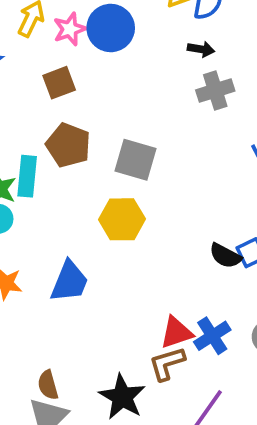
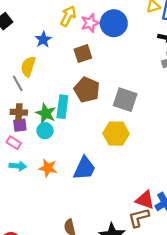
red triangle: (176, 333) -> (145, 200), turned 36

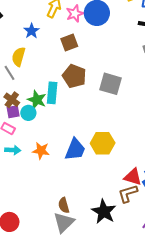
brown cross: (19, 112) -> (12, 100), turned 35
cyan circle: (45, 131) -> (28, 113), moved
yellow hexagon: (116, 134) -> (103, 143), moved

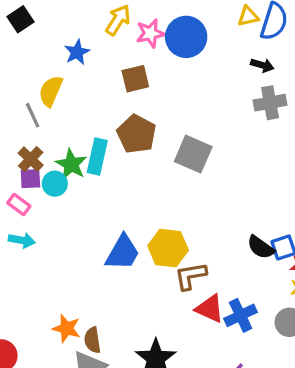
orange star: (41, 151) -> (67, 328), moved
brown L-shape: (128, 194) -> (191, 276), moved

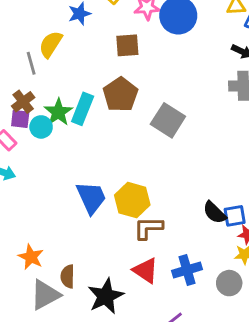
blue trapezoid: (122, 253) -> (91, 198), turned -63
red triangle: (210, 309) -> (146, 270), moved
brown semicircle: (92, 340) -> (68, 276), moved

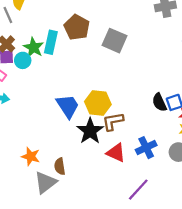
black semicircle: (214, 213) -> (159, 102), turned 30
black star: (106, 296) -> (90, 131), moved

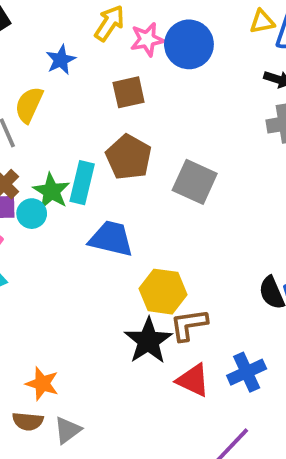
blue trapezoid: (68, 106) -> (111, 239), moved, turned -44
brown semicircle: (60, 166) -> (28, 421), moved, turned -77
gray triangle: (46, 182) -> (68, 430), size x0.7

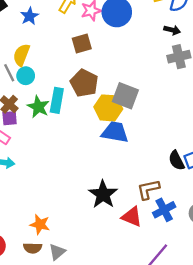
blue star: (61, 60) -> (30, 16), moved
cyan circle: (32, 214) -> (26, 76), moved
blue trapezoid: (111, 239) -> (115, 132), moved
yellow hexagon: (163, 292) -> (108, 108), moved
brown L-shape: (189, 325) -> (148, 189), moved

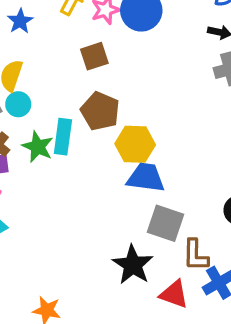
gray square: (125, 96) -> (165, 223), moved
brown L-shape: (148, 189) -> (195, 255), turned -75

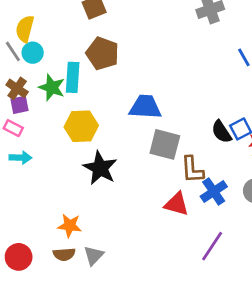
yellow hexagon: (135, 144) -> (81, 126), moved
black star: (133, 265) -> (100, 168), moved

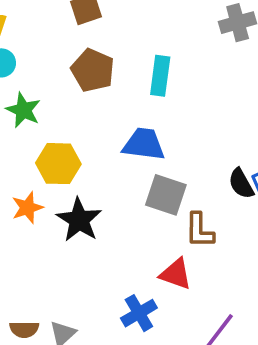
cyan rectangle: (73, 77) -> (160, 76), moved
blue cross: (214, 191) -> (139, 313), moved
orange star: (70, 226) -> (27, 208), moved, turned -30

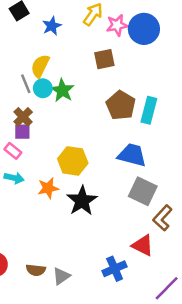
brown pentagon: (93, 70) -> (121, 105), moved
green star: (23, 110) -> (62, 90), moved
brown L-shape: (200, 230) -> (162, 218), turned 35

